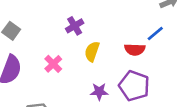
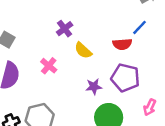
yellow semicircle: (92, 51) -> (83, 50), turned -60

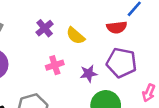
purple cross: (65, 29) -> (45, 28), moved
pink cross: (49, 66) -> (55, 65), moved, turned 35

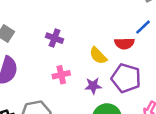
purple cross: (45, 28) -> (55, 38), turned -35
yellow semicircle: (76, 36) -> (98, 56), moved

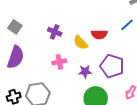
red semicircle: (124, 44) -> (99, 34), moved
yellow semicircle: (98, 56) -> (80, 43), moved

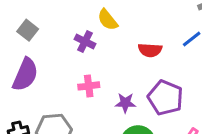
yellow semicircle: (80, 43) -> (108, 20), moved

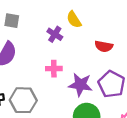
gray square: (28, 30) -> (12, 21), turned -35
purple star: (125, 103) -> (80, 85), size x1.5

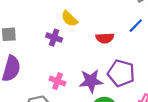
pink cross: (54, 69) -> (58, 81), moved, turned 35

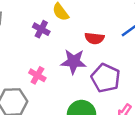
purple star: (91, 81) -> (74, 62), moved

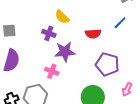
purple star: (74, 62) -> (65, 52), moved

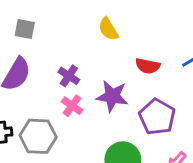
purple cross: (49, 33) -> (69, 76), moved
purple star: (65, 52) -> (112, 96), moved

